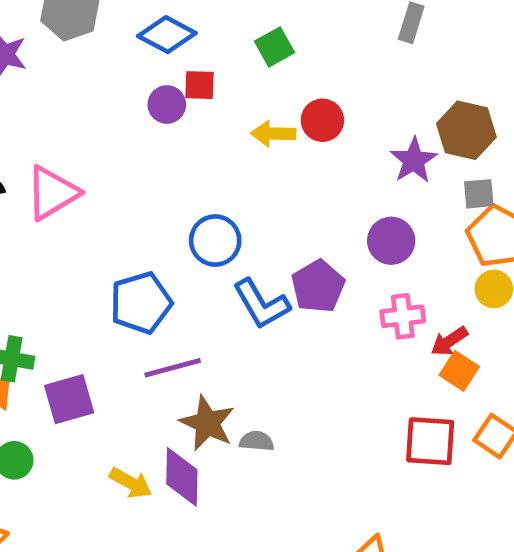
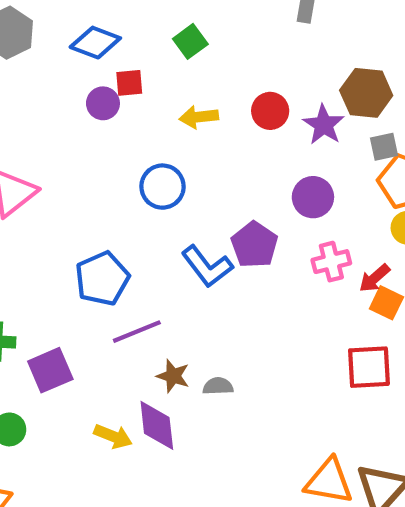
red circle: (322, 120) -> (270, 111), moved
blue circle: (215, 241) -> (162, 187), moved
brown star: (207, 423) -> (173, 376), size x0.7

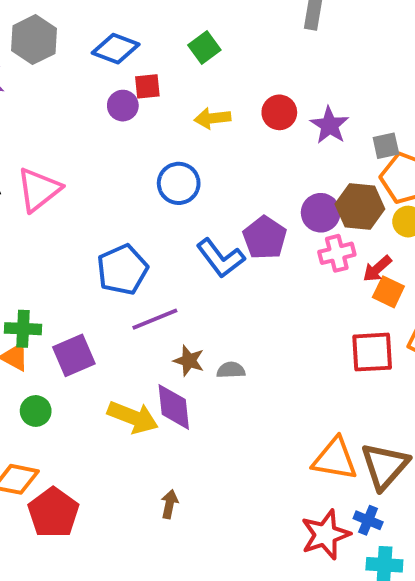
brown hexagon: (366, 93) -> (360, 207), moved
purple circle: (313, 197) -> (321, 213), moved
yellow arrow: (113, 436) -> (133, 417), size x1.4

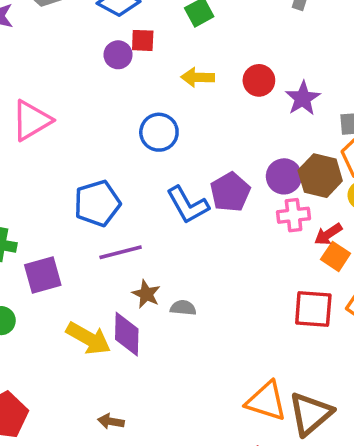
brown arrow: (169, 504) -> (111, 421), turned -100

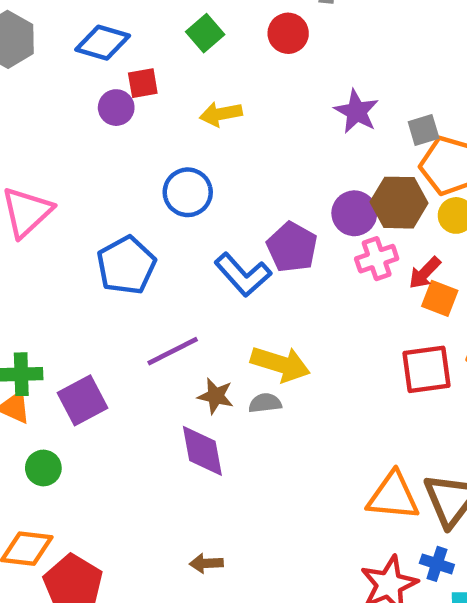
red circle: (259, 80) -> (288, 33), moved
blue pentagon: (97, 203) -> (126, 265), moved
yellow arrow: (88, 338) -> (280, 364), moved

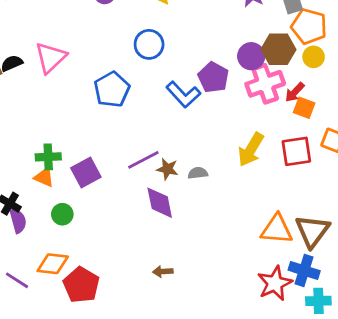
pink cross: (377, 259) -> (265, 84), size x1.5
purple line: (173, 351) -> (143, 160), moved
yellow arrow: (280, 364) -> (251, 150), moved, turned 104
blue cross: (437, 564) -> (304, 270), size x1.5

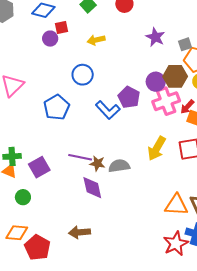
purple line: (143, 160) -> (80, 157), turned 40
gray semicircle: (198, 173) -> (119, 166), size x1.5
brown arrow: (163, 272) -> (80, 232), moved, size x1.5

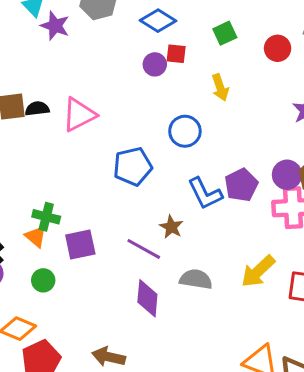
yellow arrow: (96, 40) -> (220, 87), turned -114
brown star: (97, 163) -> (171, 227), moved

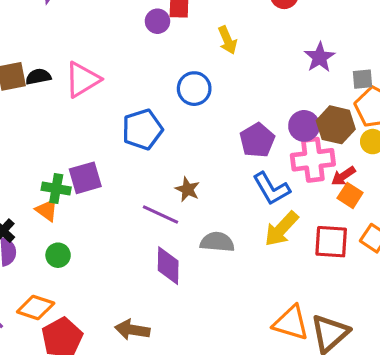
blue L-shape: (205, 194) -> (271, 189), moved
purple square: (80, 244) -> (85, 178), moved

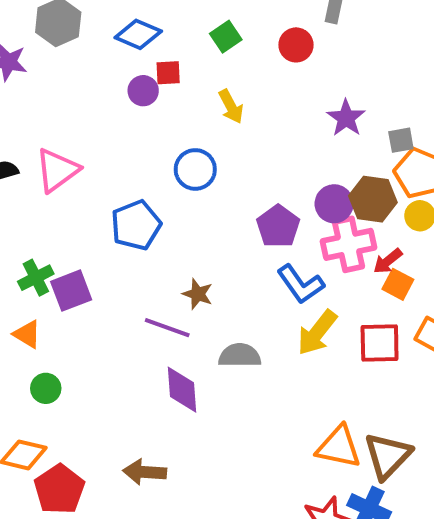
green cross: (56, 189) -> (36, 278), moved, turned -32

